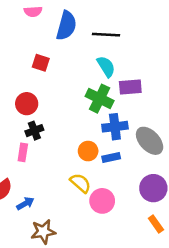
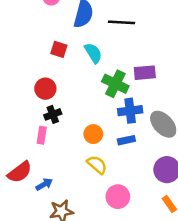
cyan semicircle: (106, 67) -> (93, 53), moved
orange circle: (88, 151) -> (93, 134), moved
pink circle: (102, 201) -> (118, 197), moved

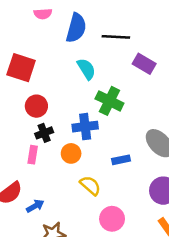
red square: (59, 49) -> (21, 68), moved, size x1.6
purple rectangle: (145, 73) -> (144, 64), moved, turned 35
blue cross: (130, 111) -> (85, 127), moved
orange circle: (93, 134) -> (71, 153), moved

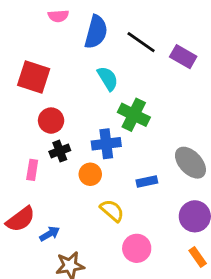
black line: (116, 37) -> (141, 42), turned 32
purple rectangle: (144, 64) -> (183, 57), moved
pink rectangle: (33, 155) -> (32, 170), moved

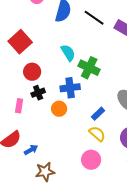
red square: (34, 77) -> (20, 42), turned 30
cyan semicircle: (108, 78) -> (68, 53), moved
blue rectangle: (147, 182) -> (98, 114), turned -32
yellow semicircle: (112, 211) -> (97, 134), moved

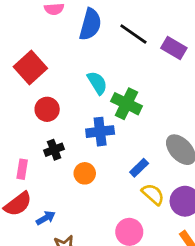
black cross: (38, 93) -> (54, 150), moved
pink rectangle: (19, 106) -> (22, 169), moved
orange circle: (59, 109) -> (85, 173), moved
yellow semicircle: (97, 134) -> (153, 194), moved

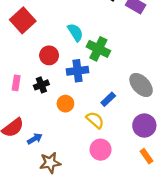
red circle: (47, 109) -> (49, 55), moved
pink rectangle: (22, 169) -> (16, 83), moved
yellow semicircle: (153, 194) -> (95, 120), moved

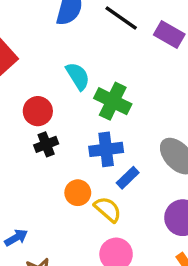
blue cross: (78, 71) -> (106, 149), moved
black cross: (41, 85) -> (46, 144), moved
orange circle: (65, 104) -> (78, 193), moved

